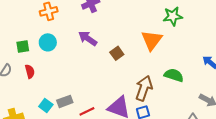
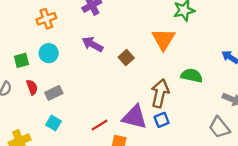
gray rectangle: (65, 101) -> (54, 93), moved

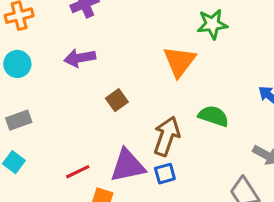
purple arrow: (92, 44) -> (80, 58), turned -45
brown square: (126, 58) -> (117, 100), moved
purple triangle: (134, 117) -> (128, 166), turned -32

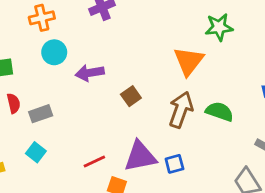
purple arrow: (80, 58) -> (90, 73), moved
cyan circle: (17, 64) -> (54, 52), moved
brown arrow: (167, 136) -> (181, 110), moved

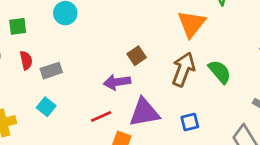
purple arrow: (90, 73) -> (117, 82), moved
green semicircle: (219, 112) -> (220, 72), turned 30
blue square: (174, 164) -> (190, 122), moved

